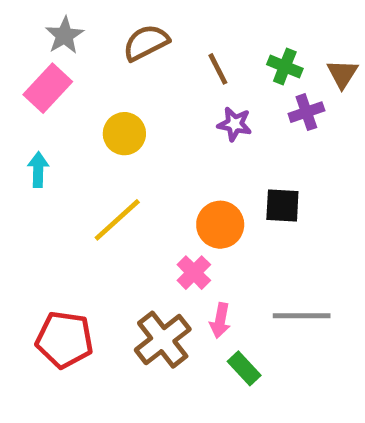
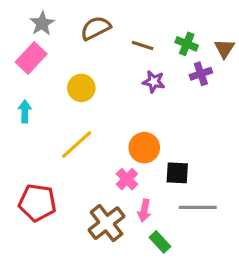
brown line: (218, 69) -> (143, 45), turned -45
black square: (282, 205) -> (177, 173), moved
red pentagon: (65, 340) -> (37, 203), moved

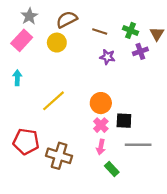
yellow circle: (81, 88) -> (57, 43), moved
pink cross: (127, 179) -> (101, 125), moved
brown cross: (107, 223) -> (59, 156), moved, turned -35

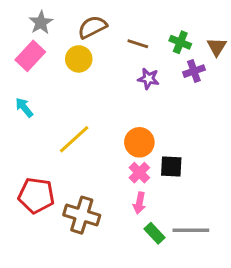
cyan arrow: (17, 78) -> (24, 107), turned -40
gray line: (138, 145) -> (191, 230), moved

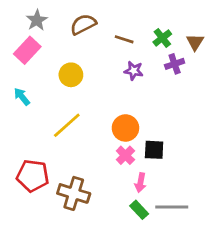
green cross: (180, 42) -> (162, 38), turned 30
yellow circle: (79, 59) -> (71, 75), moved
pink arrow: (139, 203) -> (140, 183), moved

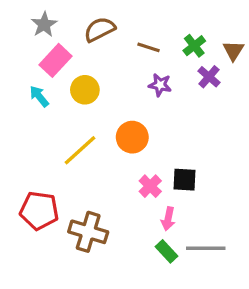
pink rectangle: (27, 50) -> (56, 60), moved
purple cross: (175, 64) -> (209, 77), turned -30
cyan arrow: (22, 97) -> (39, 96), moved
orange circle: (125, 128) -> (132, 137), moved

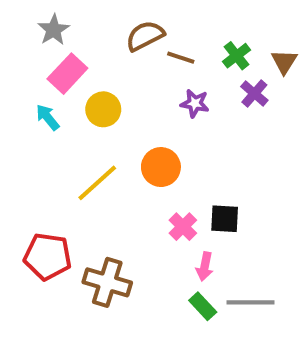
brown semicircle: (100, 29) -> (145, 36), moved

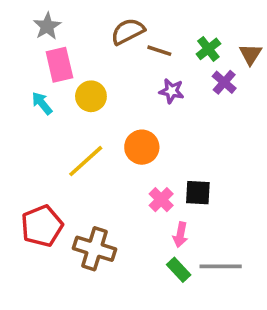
pink rectangle: (67, 74) -> (59, 65), turned -56
red pentagon: (48, 257) -> (42, 226), turned -30

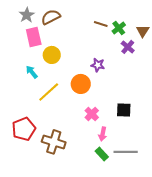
brown semicircle: (128, 31) -> (51, 17), moved
brown line: (159, 51) -> (101, 24), moved
purple star: (172, 91) -> (98, 65), moved
cyan arrow: (42, 103) -> (32, 72), moved
black square: (198, 193) -> (124, 110), moved

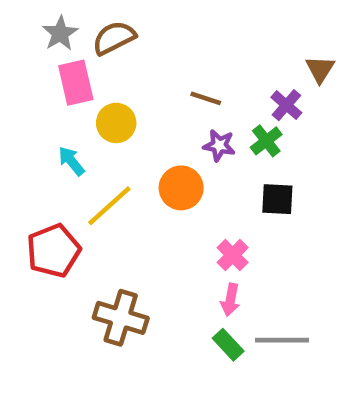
brown line: (101, 24) -> (206, 98), moved
green cross: (119, 28) -> (266, 141), moved
black square: (124, 110) -> (277, 199), moved
pink cross: (92, 114) -> (233, 255), moved
red pentagon: (24, 129) -> (53, 251), moved

